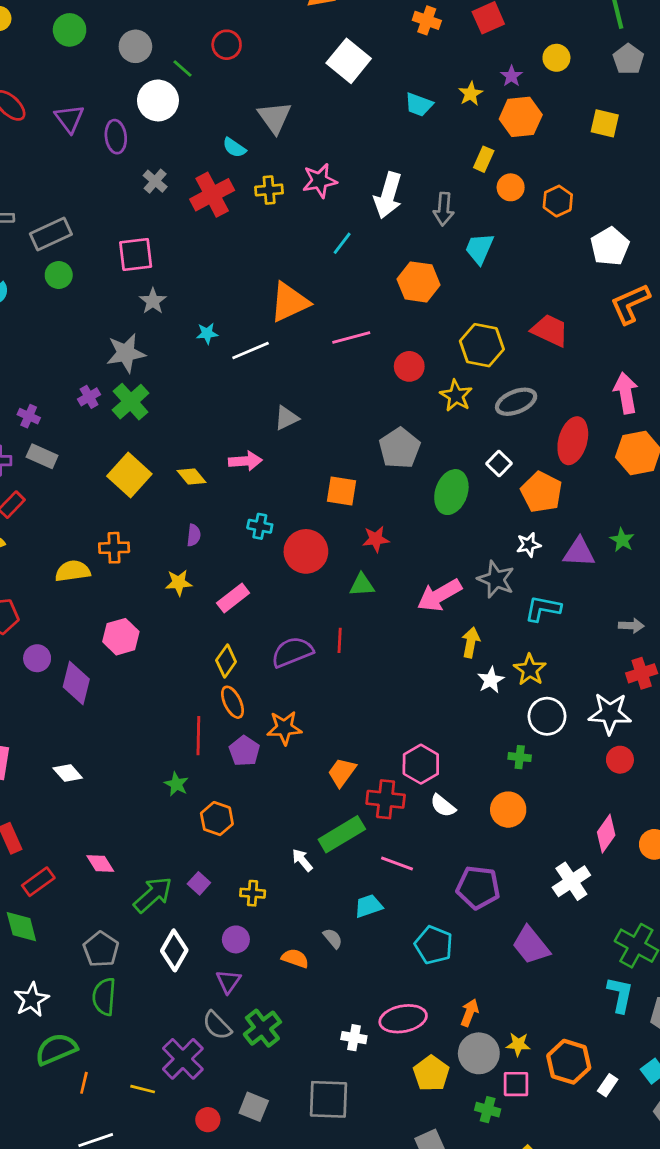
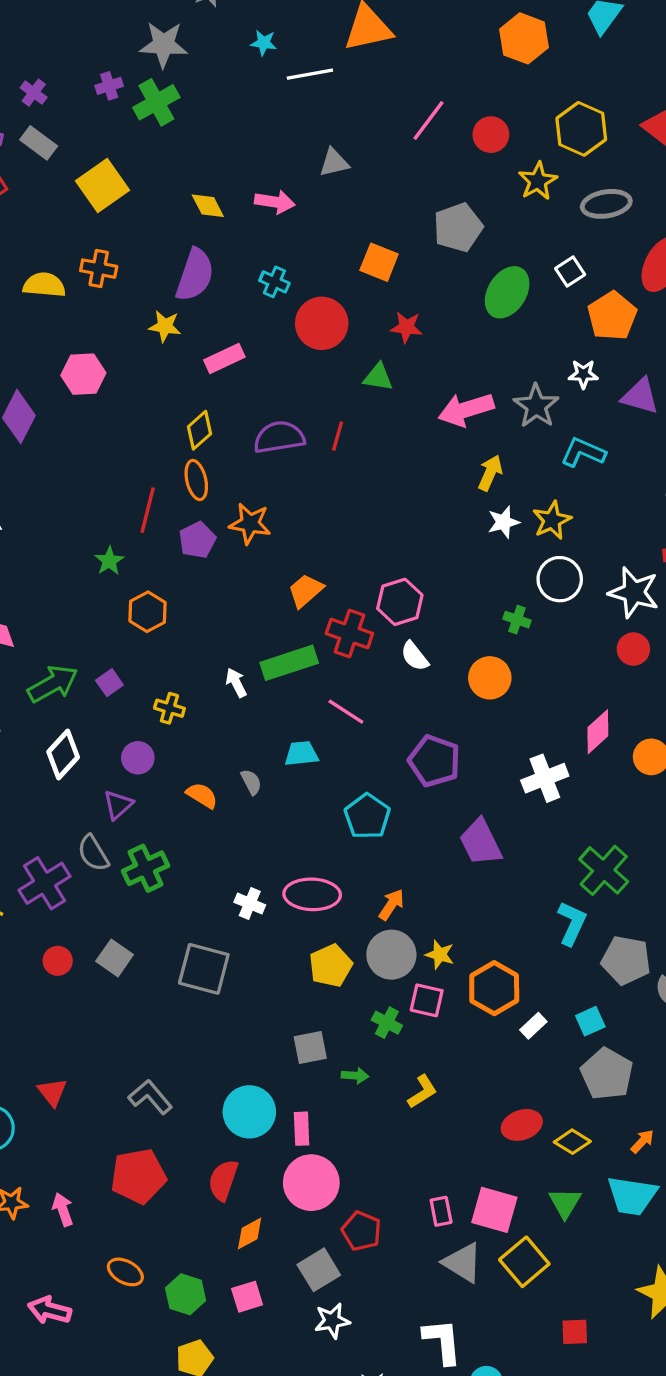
pink line: (351, 338) -> (428, 120), moved, turned -51
yellow square: (129, 475) -> (103, 185), moved
purple semicircle: (194, 535) -> (195, 275), size x2.0

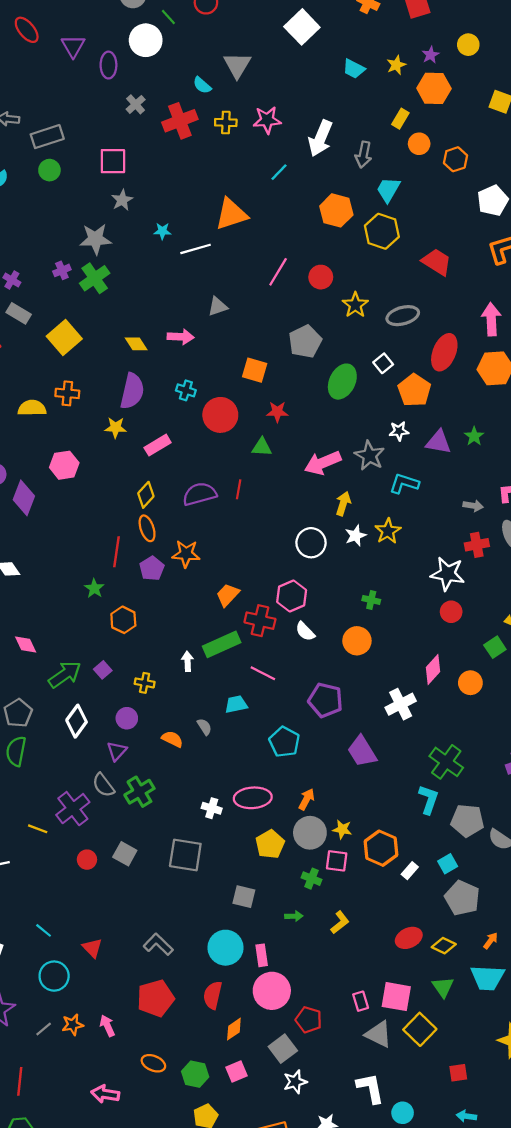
yellow hexagon: (581, 129) -> (382, 231), moved
white circle: (560, 579) -> (311, 543), moved
white arrow: (236, 683) -> (188, 661), turned 30
gray square: (310, 1048) -> (244, 897), moved, turned 30

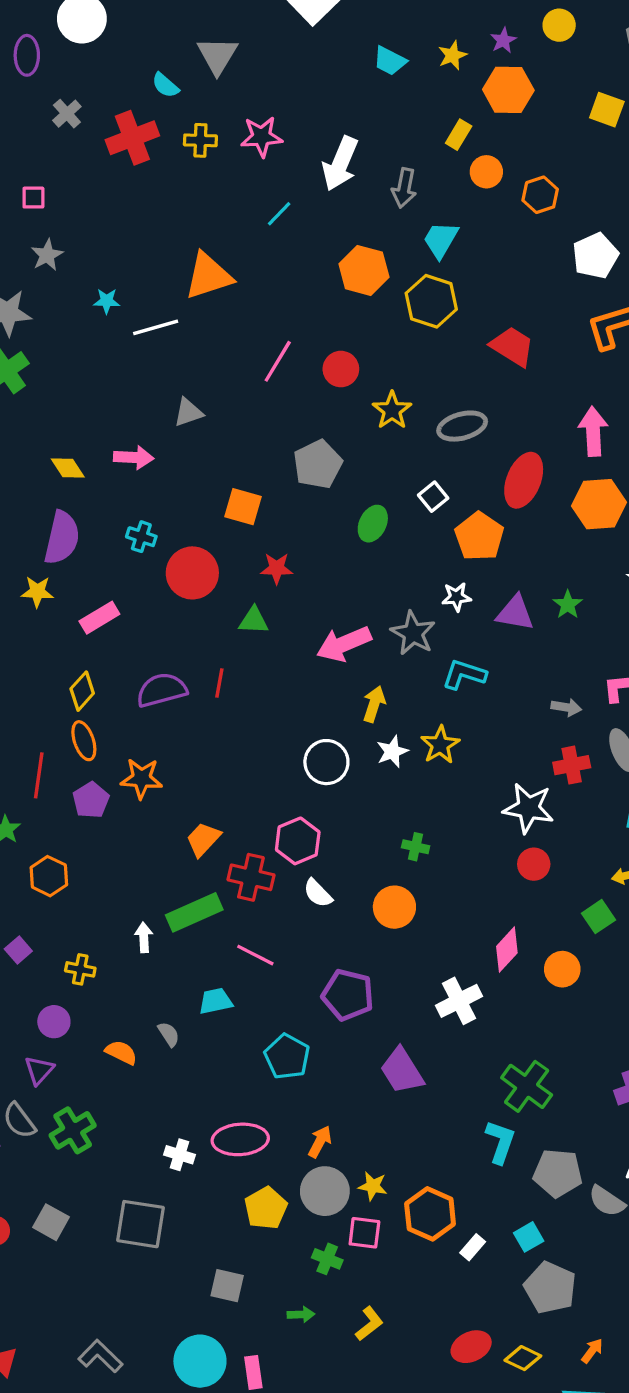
pink square: (113, 161) -> (33, 198), size x0.6
green ellipse: (342, 382) -> (373, 524), size x0.7

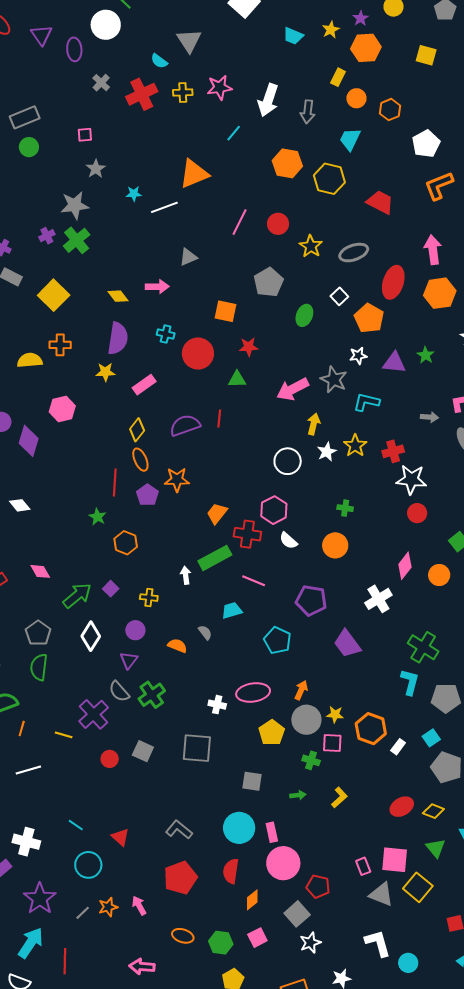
cyan trapezoid: (441, 240) -> (350, 139), moved
red cross: (572, 765) -> (393, 451), moved

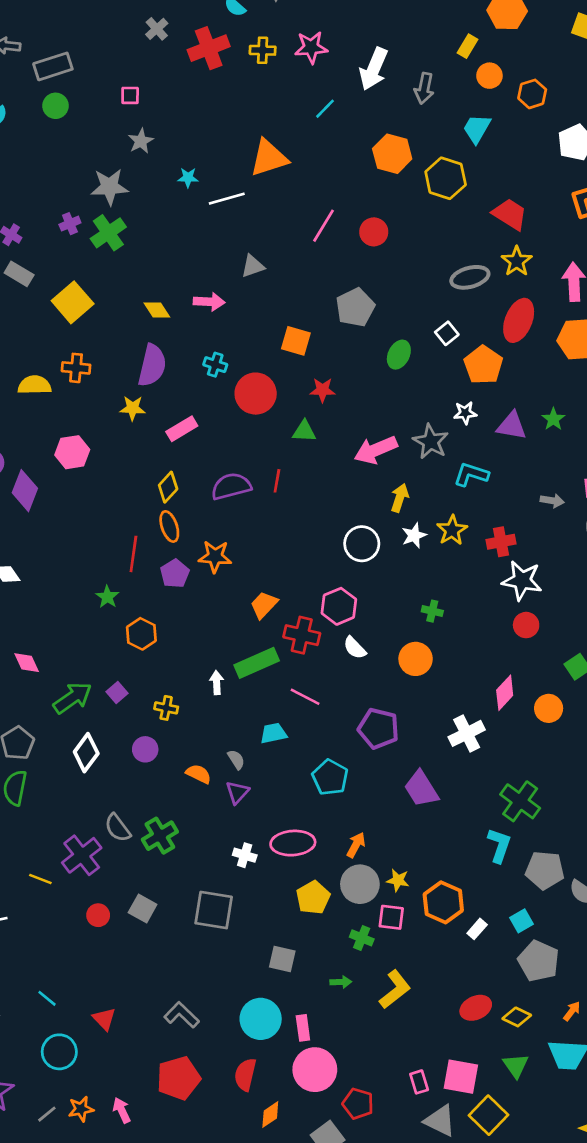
yellow star: (311, 246) -> (517, 261), moved
purple triangle: (129, 660) -> (237, 792), moved
yellow L-shape: (339, 798) -> (395, 989), size x1.4

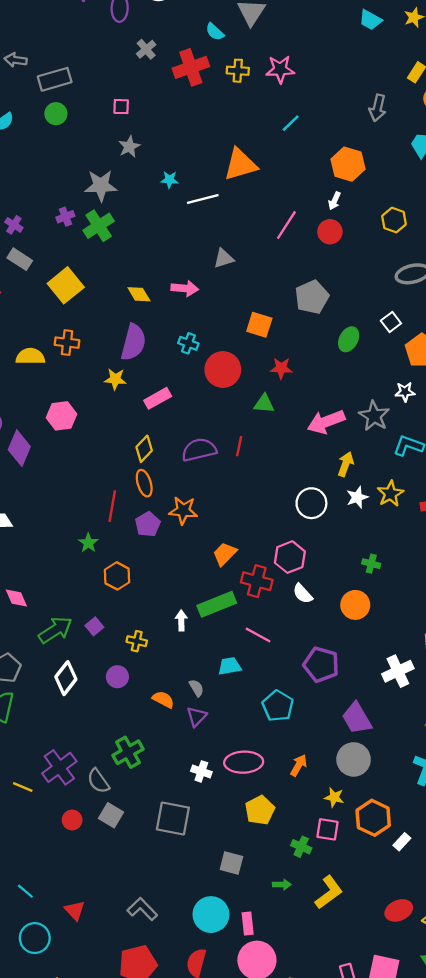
white arrow: (374, 69) -> (334, 201), moved, size x0.5
yellow hexagon: (446, 178) -> (394, 220), moved, size x0.7
gray semicircle: (118, 828) -> (98, 781), moved
gray circle: (360, 884) -> (354, 759), moved

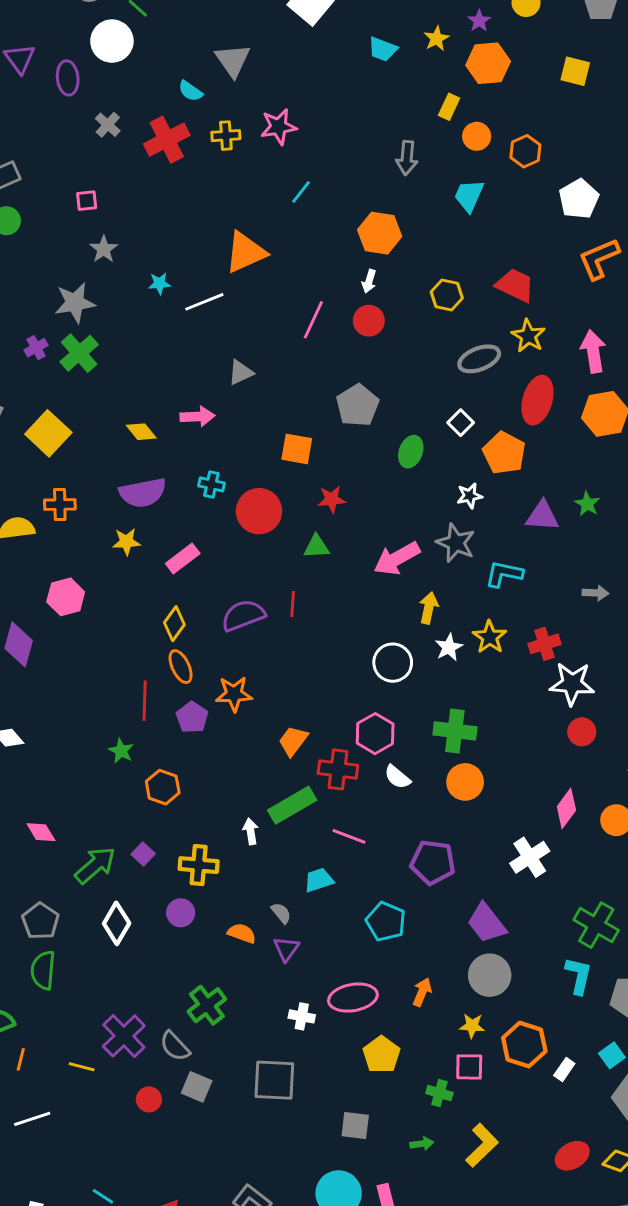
purple semicircle: (133, 342) -> (143, 493), turned 72
white star: (405, 392) -> (470, 496), moved
green cross: (371, 564) -> (455, 731), moved, size x1.8
yellow cross: (137, 641) -> (199, 865), size x1.5

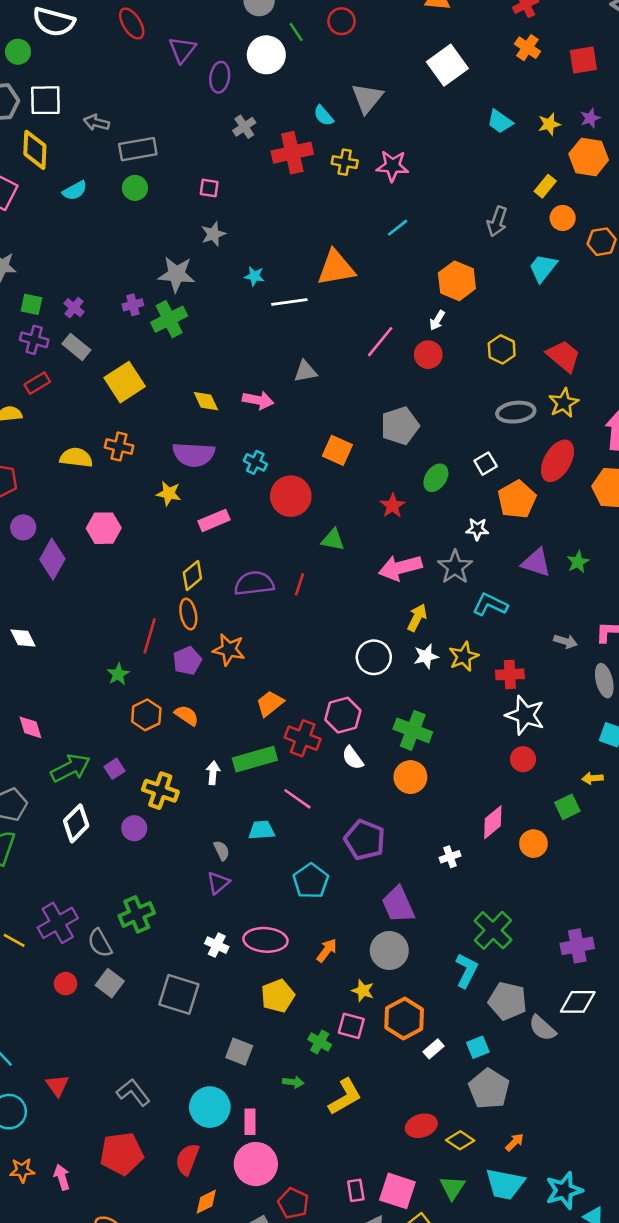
red star: (332, 499) -> (393, 506), moved, turned 30
white cross: (530, 857) -> (450, 857), size x0.6
orange semicircle: (242, 933) -> (187, 715), moved

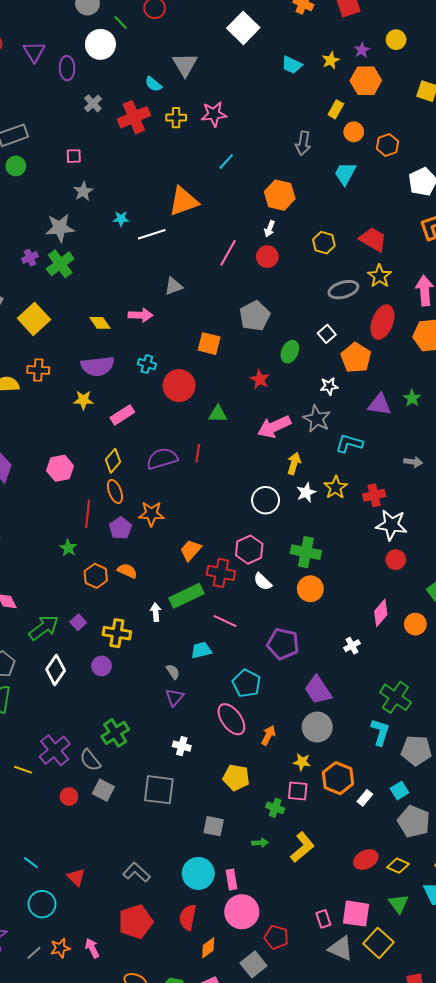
pink hexagon: (104, 528) -> (60, 468), moved
pink ellipse: (265, 940) -> (231, 719), moved, turned 60
yellow pentagon: (278, 996) -> (236, 777), turned -30

